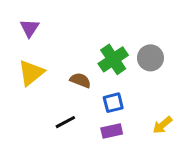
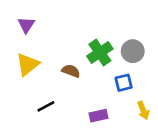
blue square: (113, 103) -> (124, 83), moved
black line: (65, 122) -> (46, 106), moved
yellow arrow: (162, 125) -> (143, 110), turned -72

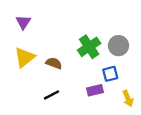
brown semicircle: (71, 71) -> (54, 63), moved
black line: (46, 106) -> (52, 95), moved
purple rectangle: (99, 116) -> (95, 90), moved

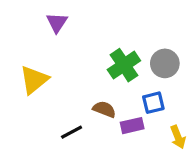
purple triangle: (23, 22) -> (57, 23), moved
brown semicircle: (54, 63) -> (104, 109), moved

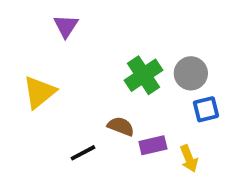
blue square: (153, 103) -> (206, 109), moved
yellow arrow: (178, 137) -> (189, 158), moved

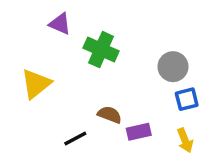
purple triangle: (66, 26) -> (60, 24), turned -40
green cross: (144, 75) -> (101, 50), moved, turned -32
yellow arrow: (189, 158) -> (185, 140), moved

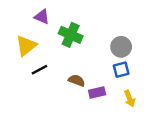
yellow triangle: (36, 84) -> (26, 46), moved
blue square: (187, 99) -> (121, 70), moved
black line: (75, 139) -> (39, 70), moved

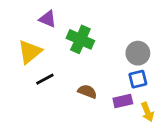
purple rectangle: (97, 92) -> (123, 101), moved

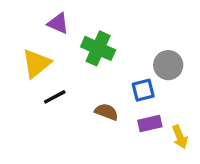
blue square: (138, 79) -> (143, 90), moved

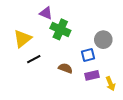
purple triangle: (58, 23) -> (46, 13), moved

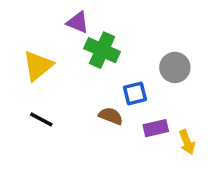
blue square: (88, 55) -> (135, 93), moved
black line: (34, 59) -> (41, 119), moved, turned 56

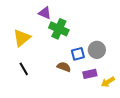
gray circle: (175, 67) -> (97, 50), moved
black line: (41, 119) -> (24, 69), turned 32
yellow arrow: (187, 142) -> (108, 82), turned 80

